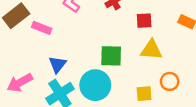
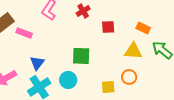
yellow triangle: (151, 50) -> (133, 51), moved
cyan circle: (95, 85) -> (68, 80), size x0.7

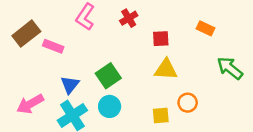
orange rectangle: (143, 28) -> (206, 28), moved
yellow triangle: (133, 51) -> (166, 69), moved
green square: (81, 56) -> (108, 76), moved, turned -36

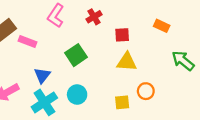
green square: (108, 76) -> (76, 55), moved

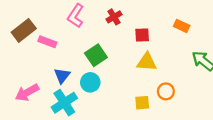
cyan circle: (77, 95) -> (90, 82), moved

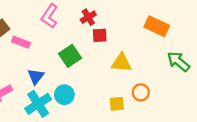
orange rectangle: (182, 26) -> (157, 26), size x1.5
red square: (142, 35) -> (100, 35), moved
cyan circle: (90, 82) -> (64, 95), moved

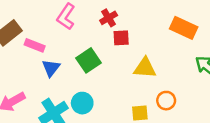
blue triangle: (36, 76) -> (51, 68), moved

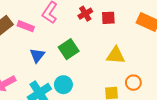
red square: (121, 38) -> (108, 18), moved
pink rectangle: (35, 45) -> (26, 26), moved

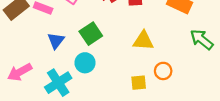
cyan circle: (63, 85) -> (85, 63), moved

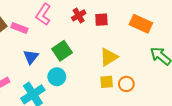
yellow triangle: (143, 41) -> (109, 57), turned -36
yellow square: (139, 83) -> (107, 82), moved

